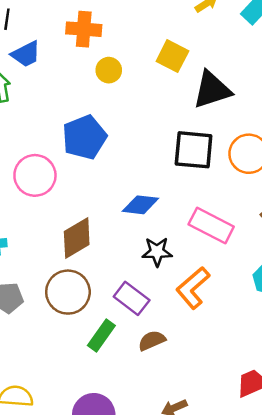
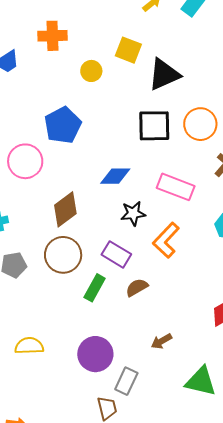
yellow circle: (109, 70) -> (91, 71), moved

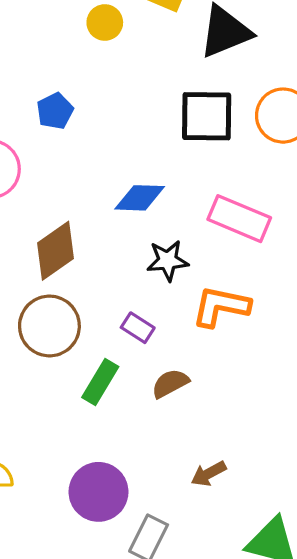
blue pentagon: (63, 125) -> (55, 111), size x0.6
orange L-shape: (166, 240) -> (221, 306), turned 57
purple rectangle: (116, 254) -> (138, 328), size x0.7

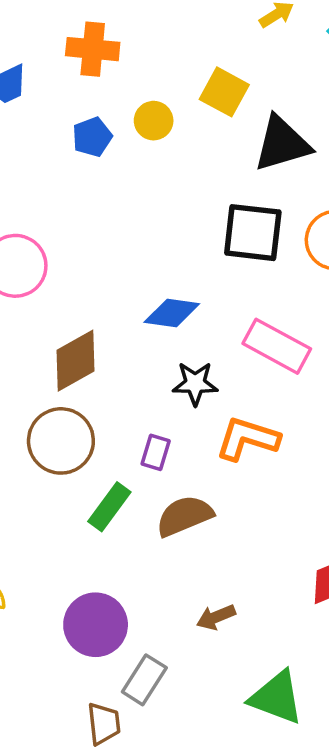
blue pentagon: (55, 111) -> (92, 137), moved
purple rectangle: (138, 328) -> (156, 452), turned 68
brown semicircle: (170, 383) -> (184, 516), size x1.4

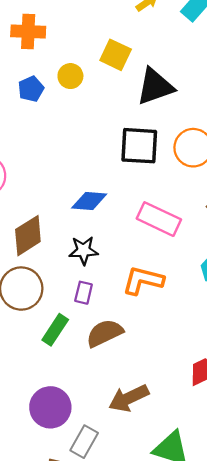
black star: (195, 383) -> (84, 250), moved
brown arrow: (216, 617) -> (129, 398), size x1.6

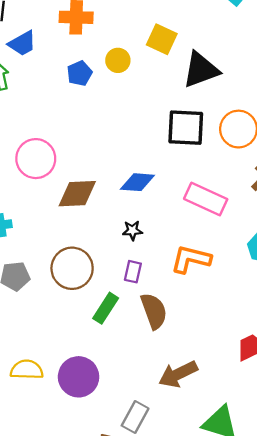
brown diamond: (28, 236) -> (77, 194), moved, turned 30
black star: (84, 250) -> (132, 230), size x0.7
brown semicircle: (105, 333) -> (154, 311), turned 96
purple circle: (50, 407) -> (79, 377), moved

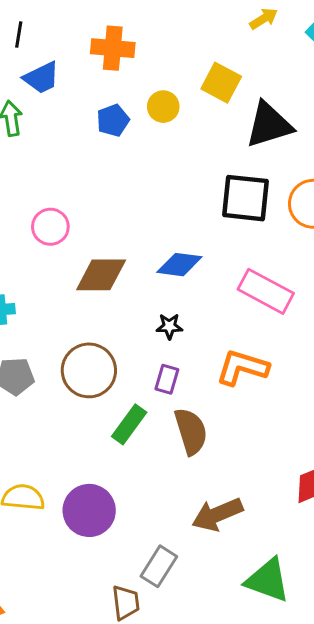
pink circle: (36, 159) -> (50, 227), size x0.7

